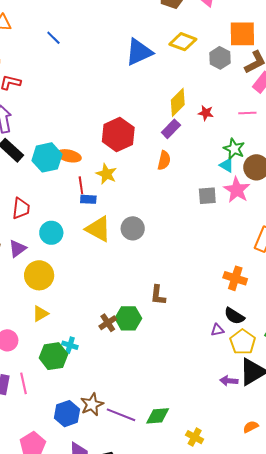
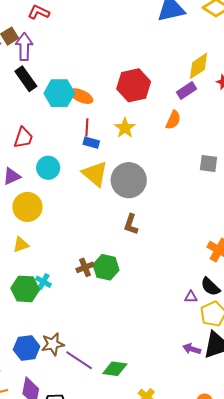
yellow star: (106, 174) -> (125, 128), moved
gray circle: (133, 228) -> (129, 180), size x1.5
brown L-shape: (158, 295) -> (131, 224), moved

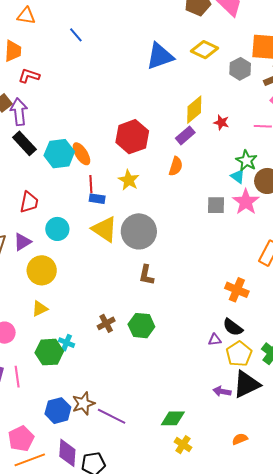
orange ellipse: (81, 96) -> (81, 154), turned 40
green hexagon: (106, 267) -> (141, 326), moved
green diamond: (115, 369) -> (173, 418), moved

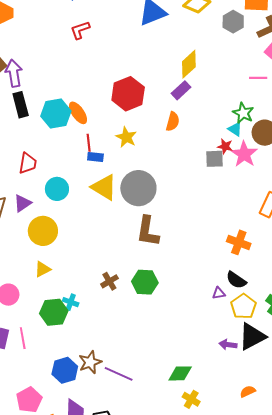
red L-shape: (29, 76) -> (80, 30), moved, turned -35
red star: (221, 122) -> (225, 146), moved
black rectangle: (24, 143) -> (21, 105), turned 30
brown L-shape: (146, 275) -> (148, 231), size x1.5

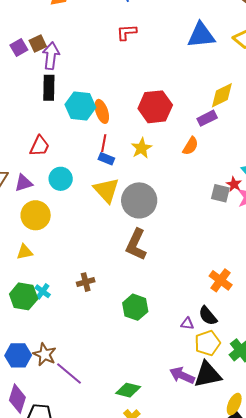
green hexagon: (145, 282) -> (135, 307), moved
purple arrow: (228, 345) -> (182, 375), size x1.4
brown star: (90, 362) -> (45, 354), turned 30

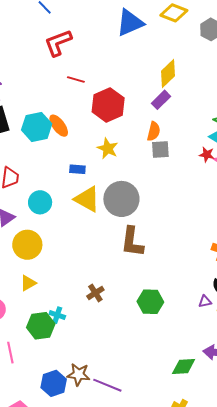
red L-shape: (127, 32) -> (58, 43), size x1.4
red line: (104, 143) -> (76, 79), moved, turned -66
gray square: (220, 193) -> (160, 150), moved
green diamond: (128, 390) -> (184, 367), moved

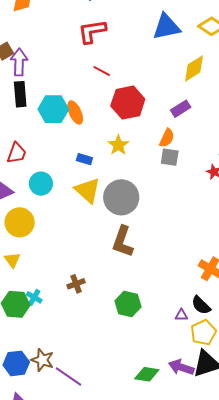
yellow diamond: (168, 73) -> (194, 68), moved
yellow triangle: (28, 283) -> (12, 260), turned -48

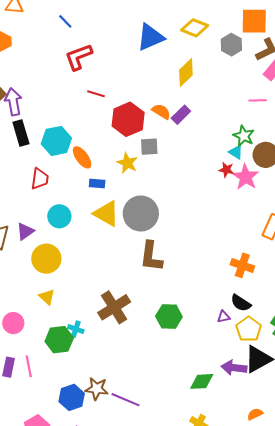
orange ellipse: (75, 112) -> (82, 157), moved
orange semicircle: (167, 138) -> (161, 111), moved, turned -72
red trapezoid: (17, 153) -> (40, 179), moved
gray square: (170, 157) -> (149, 147), moved
brown cross: (76, 284) -> (114, 307), size x1.8

